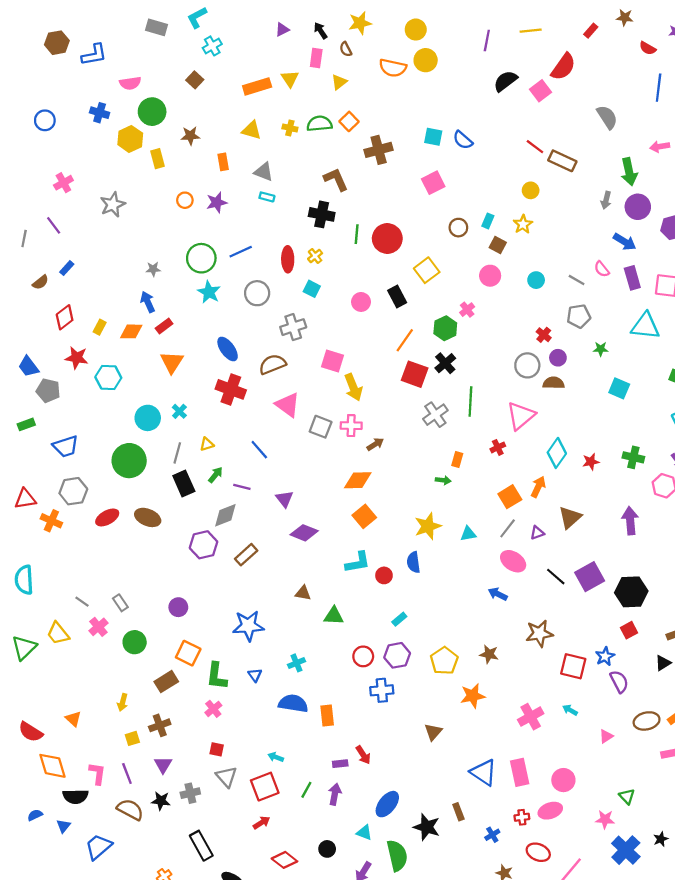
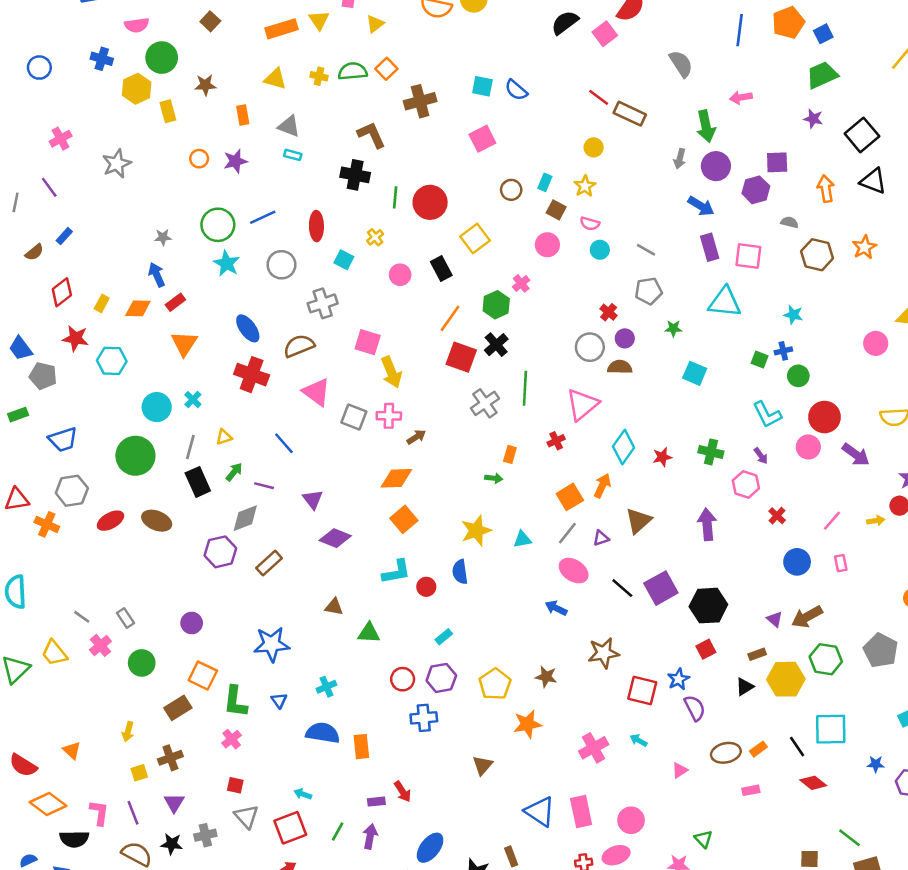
yellow cross: (315, 256) -> (375, 237), moved
pink semicircle: (602, 269) -> (590, 224), moved, turned -35
orange diamond: (53, 766) -> (48, 804), turned -36

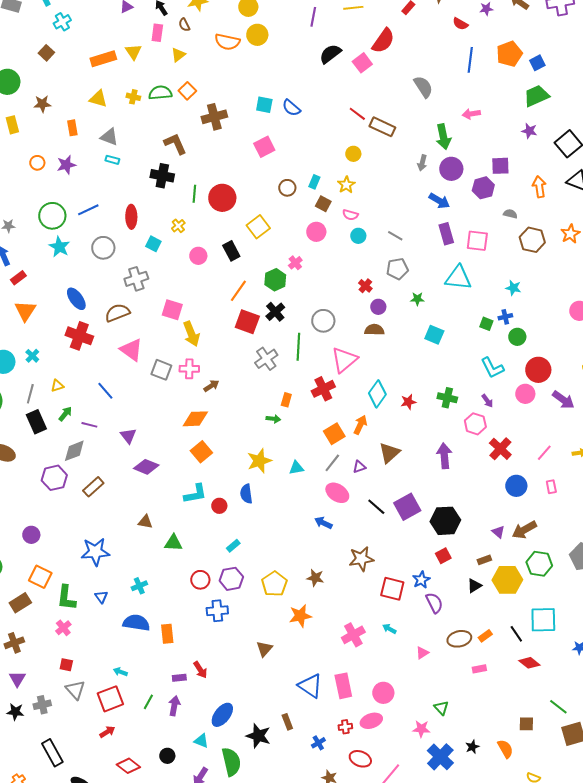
gray circle: (590, 347) -> (323, 321), moved
red cross: (556, 441) -> (323, 389), size x1.6
red cross: (777, 516) -> (500, 449), size x1.6

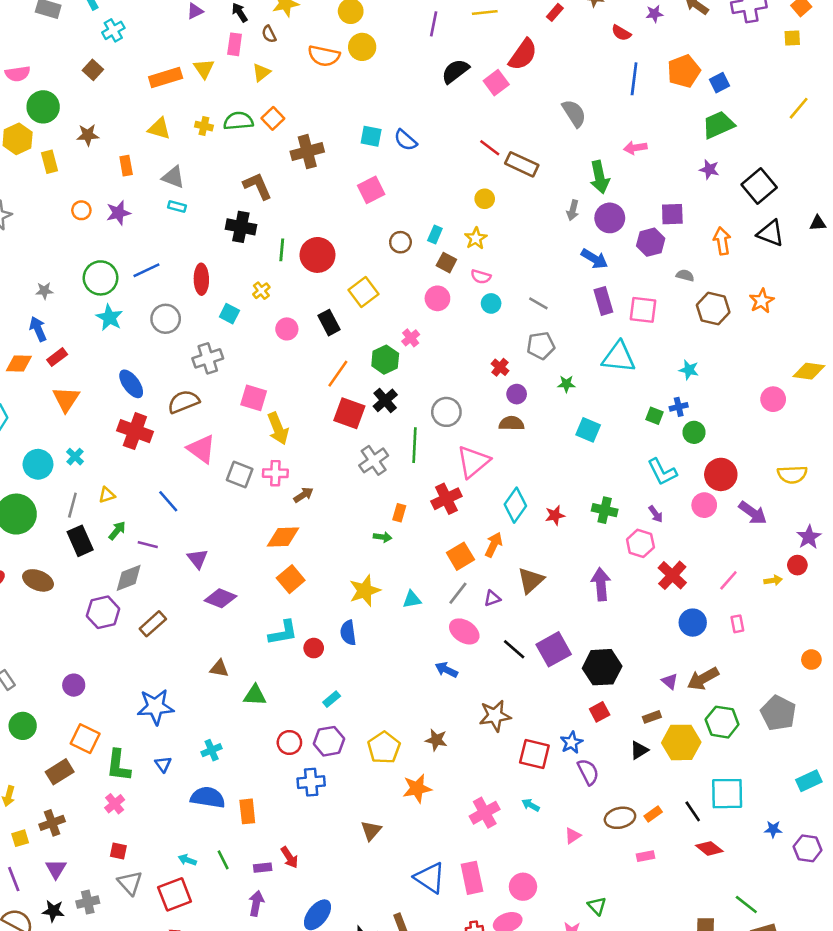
green line: (148, 702) -> (223, 860), moved, turned -56

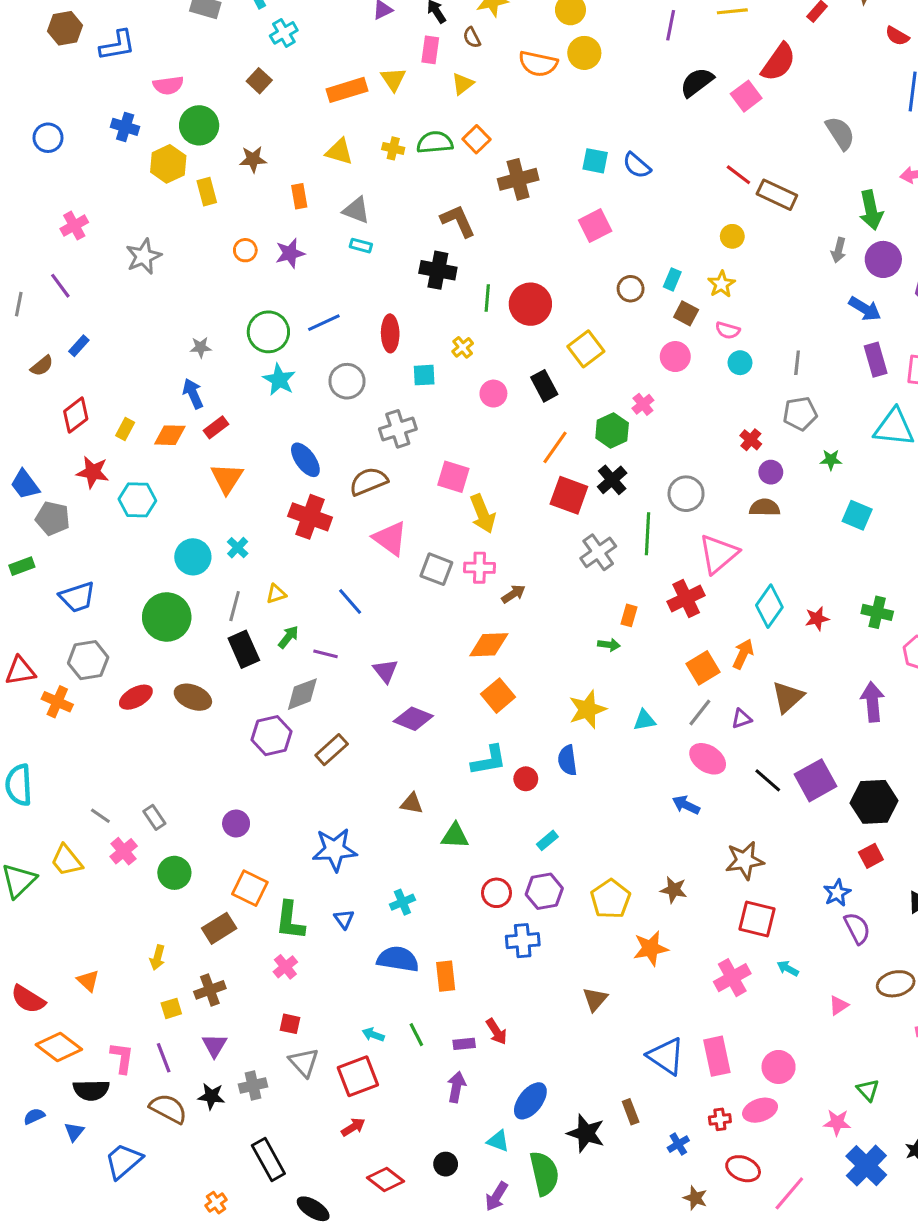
gray line: (538, 303) -> (797, 363), turned 66
cyan square: (229, 314) -> (424, 375), turned -30
red square: (534, 754) -> (757, 919), moved

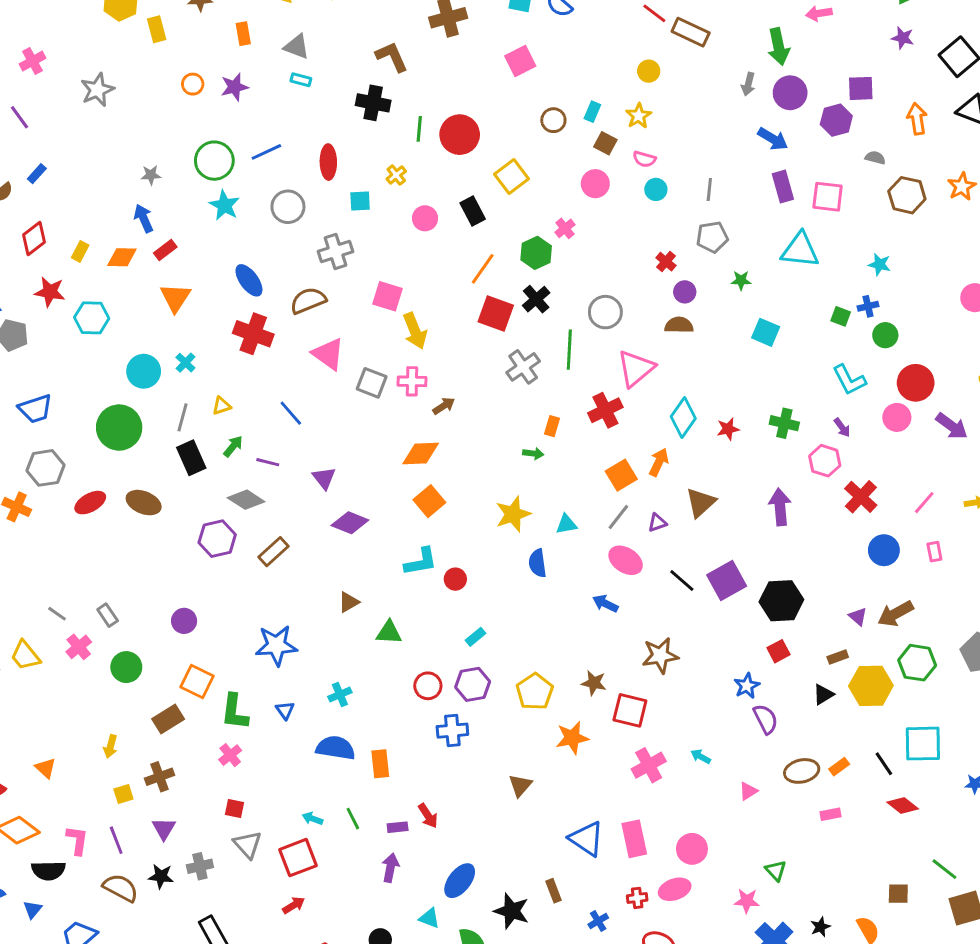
gray diamond: (302, 694) -> (246, 500), turned 54
blue semicircle: (567, 760) -> (538, 563), moved
brown triangle: (412, 803) -> (349, 602), turned -40
red square: (757, 919) -> (630, 710), moved

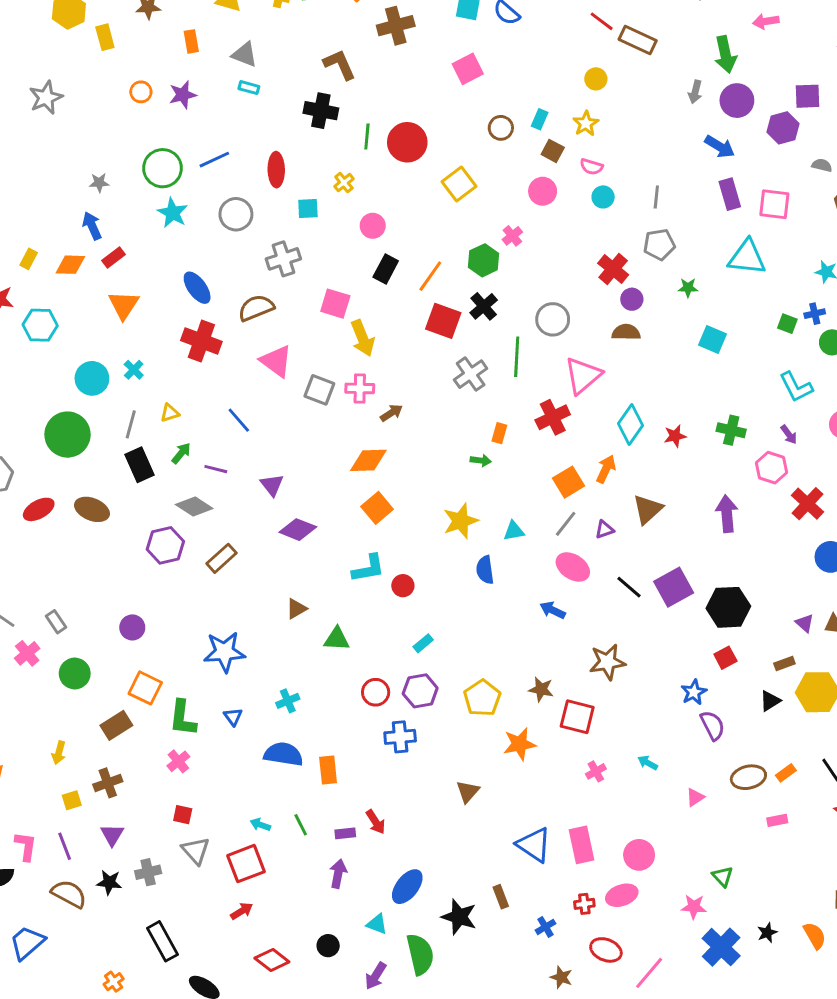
black rectangle: (473, 211) -> (386, 269), moved, turned 56
red cross: (666, 262) -> (613, 269), size x1.5
pink cross: (649, 765) -> (596, 771), size x0.6

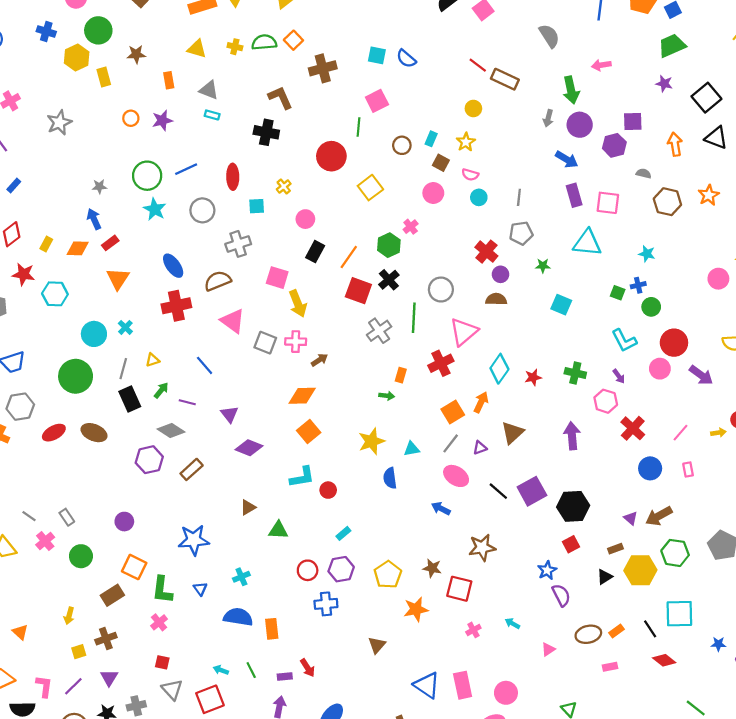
green line: (367, 137) -> (358, 127), moved
red cross: (201, 341) -> (176, 306), turned -32
purple line: (65, 846) -> (73, 686), turned 66

